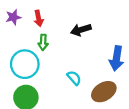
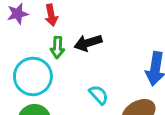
black arrow: (81, 30) -> (88, 43), moved

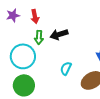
cyan semicircle: (99, 95) -> (66, 68), turned -112

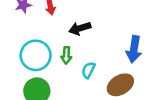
green arrow: (39, 37) -> (66, 55), moved

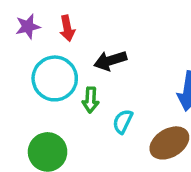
cyan circle: (36, 55) -> (55, 78), moved

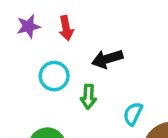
cyan circle: (55, 78) -> (54, 76), size x0.7
cyan semicircle: (123, 121) -> (133, 114), moved

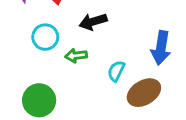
green arrow: (88, 97) -> (76, 56), turned 80

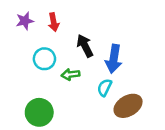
black arrow: (93, 22) -> (85, 46), turned 80
blue arrow: (161, 48) -> (114, 59), moved

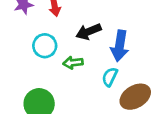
black arrow: (85, 46) -> (89, 32), turned -85

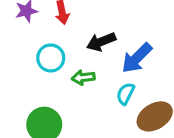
blue arrow: (120, 46) -> (137, 58), turned 36

